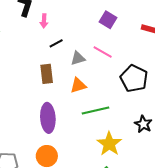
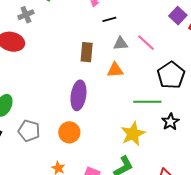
purple square: (108, 20) -> (178, 16), moved
black line: (56, 43) -> (109, 19), moved
green line: (96, 110) -> (147, 102), moved

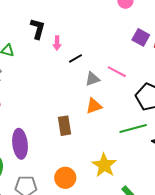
brown rectangle: (87, 52) -> (65, 126), moved
purple ellipse: (78, 95) -> (20, 144), moved
yellow star: (133, 134) -> (104, 165), moved

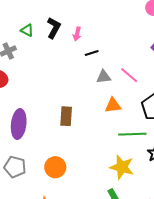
black L-shape: (38, 29) -> (54, 28), moved
orange triangle: (94, 106) -> (113, 105), moved
yellow star: (104, 165) -> (122, 167), moved, turned -30

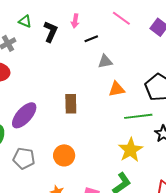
black L-shape: (54, 28) -> (51, 32), moved
pink line: (129, 75) -> (121, 18), moved
purple ellipse: (19, 124) -> (24, 115), turned 40
yellow star: (122, 167) -> (130, 150), turned 30

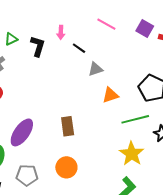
green triangle: (25, 21) -> (11, 39), turned -40
black line: (91, 39) -> (79, 48), turned 64
brown rectangle: (71, 104) -> (68, 126), moved

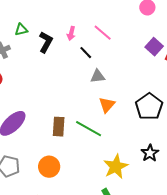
pink line: (106, 24) -> (103, 33), moved
orange triangle: (110, 95) -> (107, 105), turned -42
green line: (135, 119) -> (89, 129), moved, turned 32

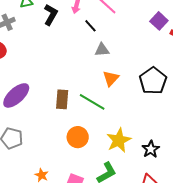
black star: (150, 153) -> (151, 149), moved
orange circle: (49, 167) -> (78, 137), moved

